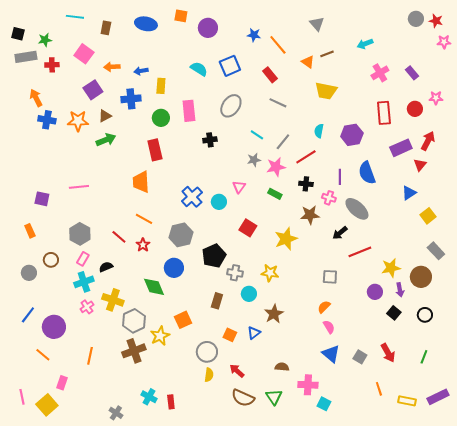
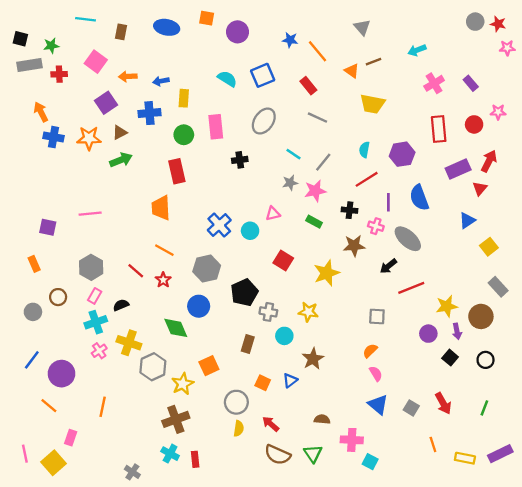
red line: (306, 157) -> (367, 179), moved
pink triangle: (239, 187) -> (273, 214), turned 40
brown cross: (134, 351) -> (176, 419), moved

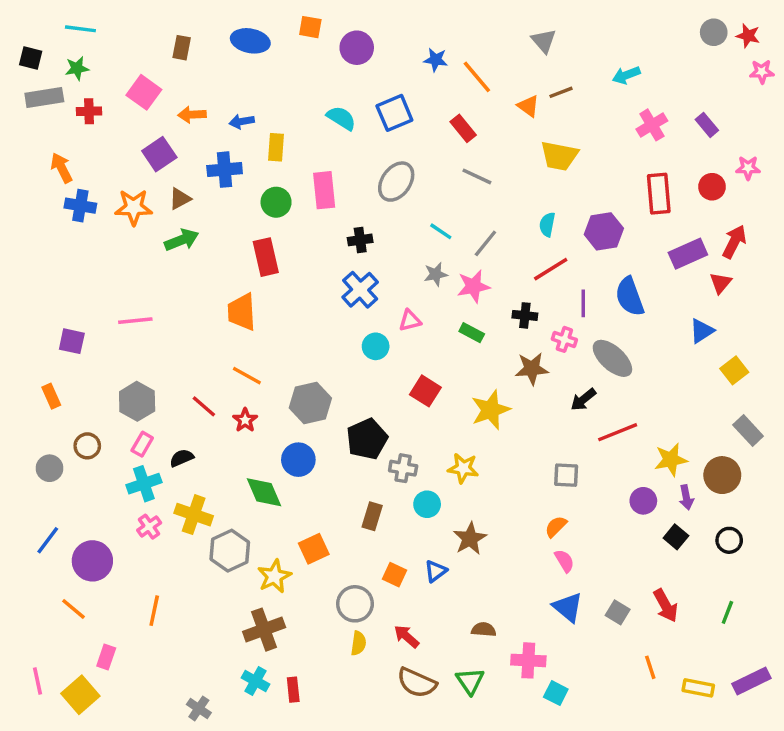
cyan line: (85, 19) -> (80, 29), moved
blue cross: (219, 225) -> (360, 290), moved

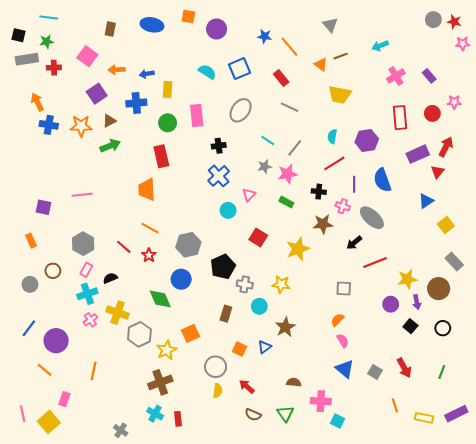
pink triangle: (410, 321) -> (249, 195), turned -32
brown semicircle: (417, 683) -> (253, 415), size x0.7

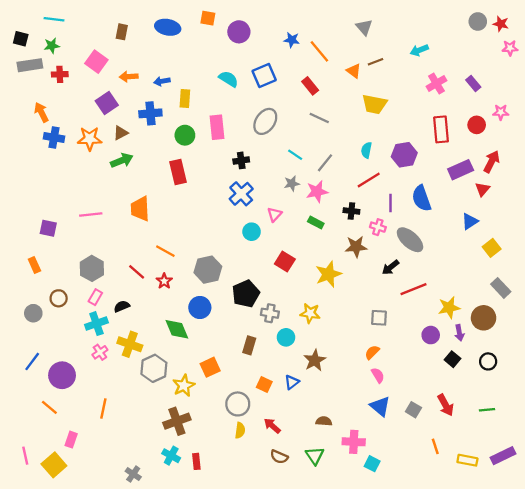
orange trapezoid: (147, 190) -> (140, 209), moved
green line: (442, 372) -> (487, 410), turned 64

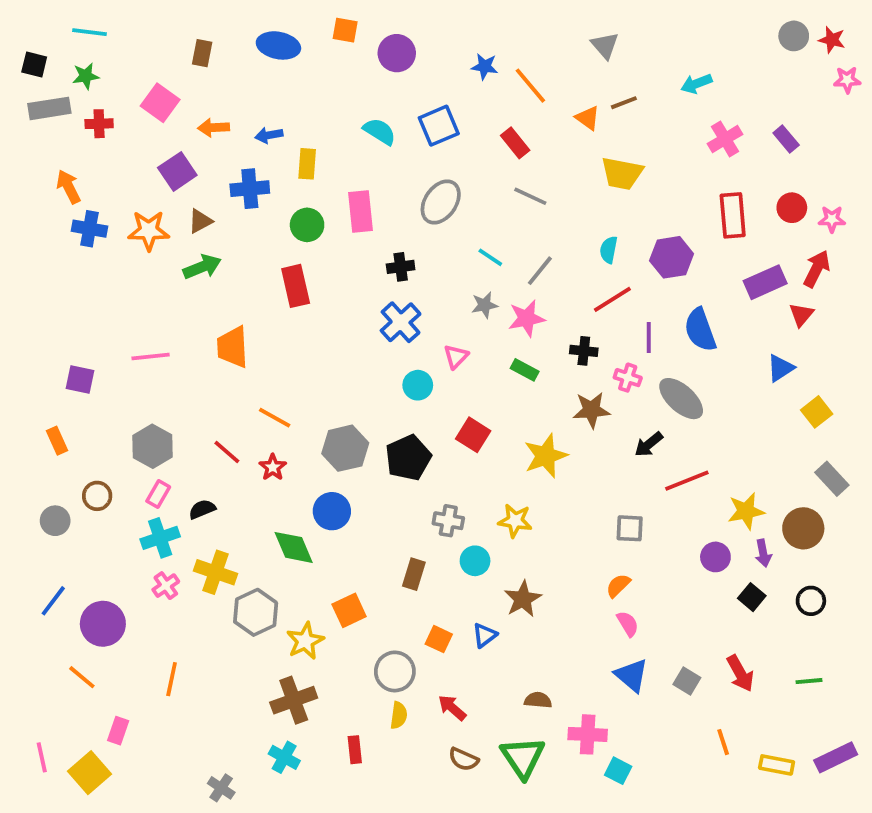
pink star: (501, 112) -> (832, 219), moved
black pentagon: (246, 294) -> (408, 458), moved
green triangle: (315, 456) -> (523, 757), size x1.4
red rectangle: (196, 461) -> (355, 750), moved

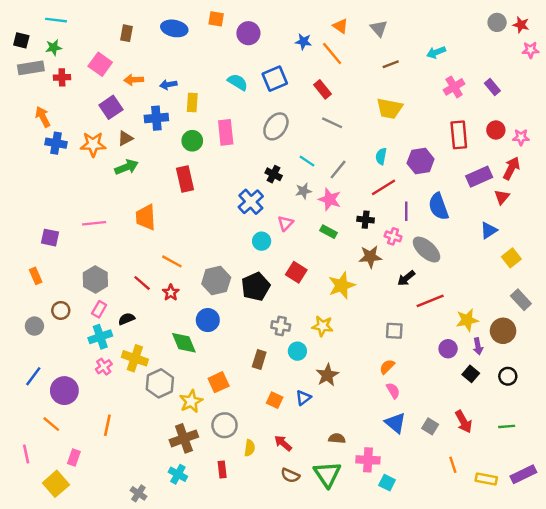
orange triangle: (588, 118) -> (340, 26), moved
black cross: (401, 267) -> (274, 174), moved, turned 35
pink star: (527, 318) -> (330, 199), turned 30
gray circle: (395, 671) -> (225, 425), moved
pink line: (42, 757) -> (26, 454), moved

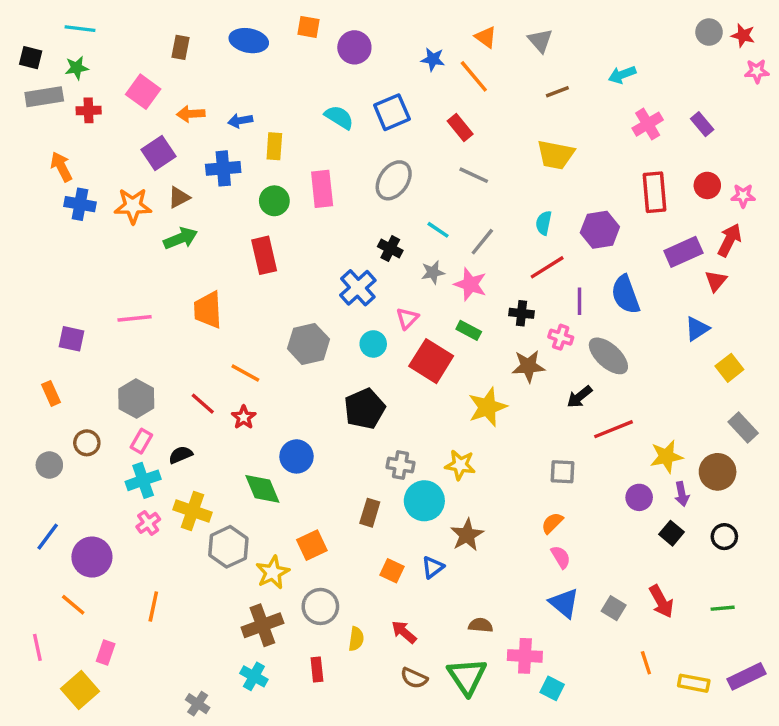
red square: (296, 272) -> (431, 361), moved, size x1.4
gray hexagon: (216, 281) -> (308, 344), moved
cyan circle: (297, 351) -> (424, 501), size x1.5

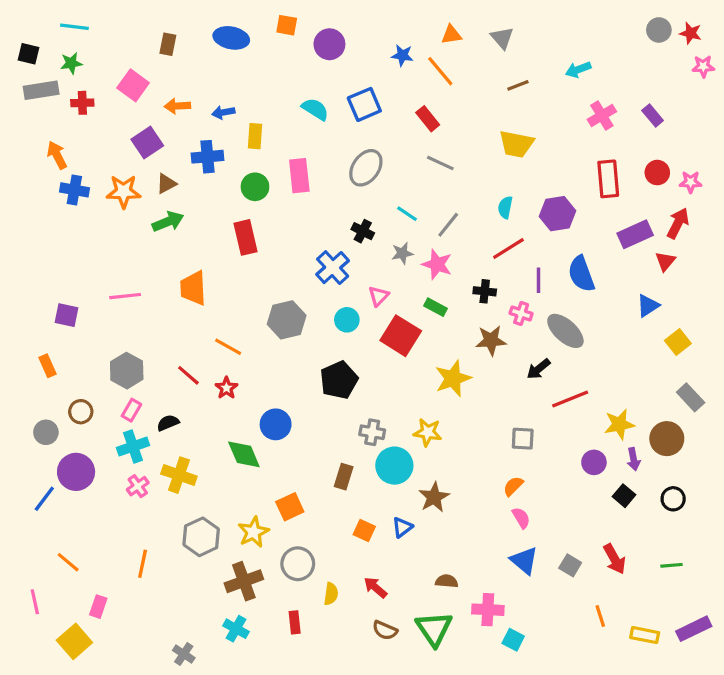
orange triangle: (486, 37) -> (451, 35), turned -45
gray hexagon: (228, 547) -> (201, 537), moved
purple circle: (92, 557) -> (76, 472), moved

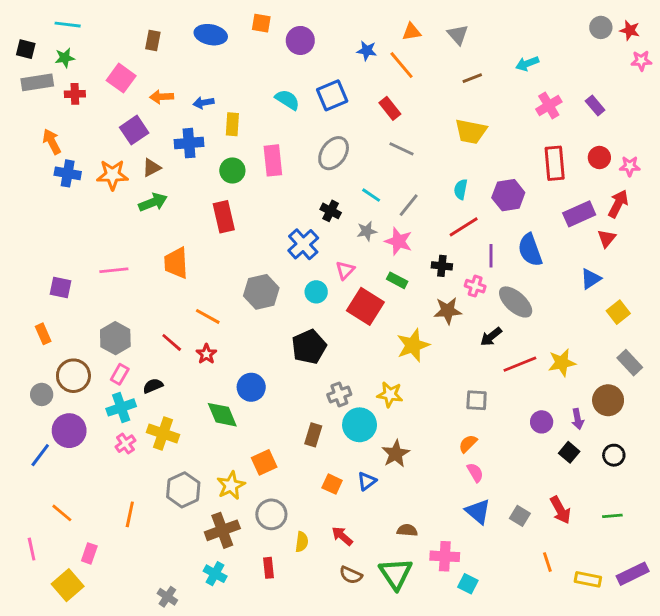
brown circle: (81, 412) -> (73, 376), size x1.5
yellow star: (619, 424) -> (562, 363), moved
gray cross: (372, 432) -> (339, 394), turned -30

